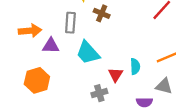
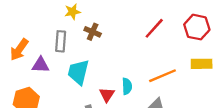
orange arrow: (30, 31) -> (19, 50), turned 130
cyan trapezoid: (88, 53) -> (78, 72), turned 56

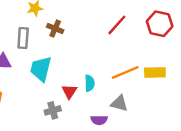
yellow rectangle: (202, 64) -> (155, 72), moved

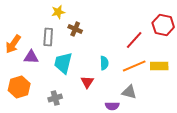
red line: (117, 25) -> (134, 40), moved
cyan semicircle: (90, 83) -> (104, 63), moved
gray cross: (53, 110) -> (55, 98), moved

